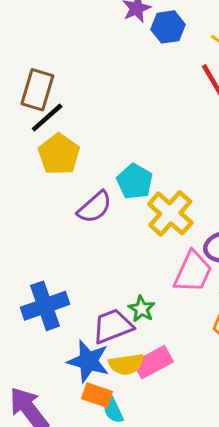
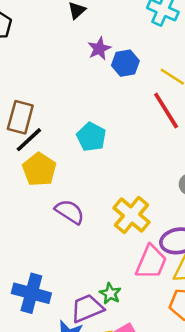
cyan pentagon: (135, 182) -> (91, 137), moved
purple semicircle: (95, 207) -> (70, 212), turned -104
blue cross: (45, 306) -> (31, 293), turned 36

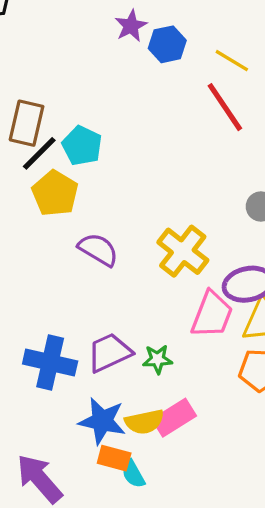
cyan pentagon: (91, 137) -> (82, 146), moved
green star: (110, 294) -> (158, 359), turned -30
purple trapezoid: (87, 308) -> (109, 353), moved

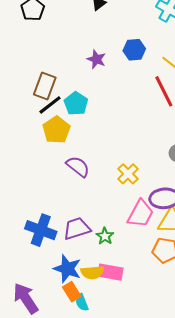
purple star: (131, 26) -> (96, 59), moved, turned -30
yellow cross: (183, 251) -> (128, 174), size x0.7
green star: (158, 359) -> (105, 236), turned 30
pink rectangle: (174, 418) -> (110, 272), turned 35
orange rectangle: (114, 458) -> (72, 292), turned 36

